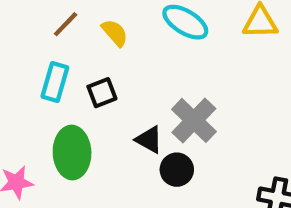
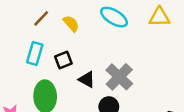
black triangle: (149, 140) -> (87, 79), moved

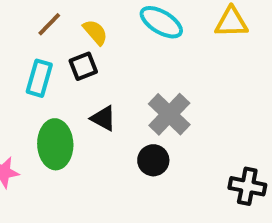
black square: (63, 60) -> (83, 66), moved
black triangle: (87, 79) -> (103, 118), moved

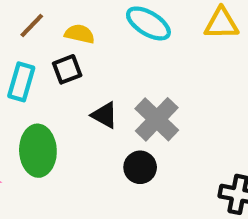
yellow semicircle: (95, 32) -> (80, 34), turned -36
black triangle: (103, 118) -> (105, 115), moved

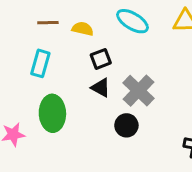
brown line: (32, 26) -> (48, 23), turned 45
black square: (67, 69) -> (101, 59), moved

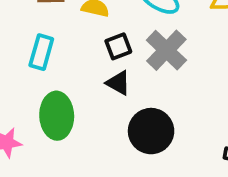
gray cross: (139, 91) -> (166, 50), moved
black circle: (126, 125) -> (151, 131), size x1.5

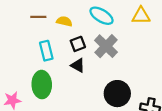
cyan rectangle: (41, 52) -> (46, 51), moved, turned -30
black circle: (151, 131) -> (117, 94), moved

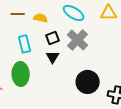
black triangle: (78, 65) -> (53, 57), turned 32

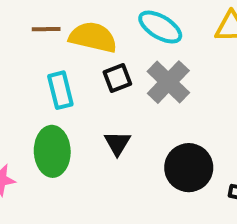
yellow semicircle: (41, 18) -> (93, 37), size x1.6
black triangle: (53, 57) -> (117, 143), moved

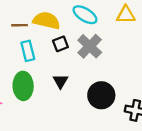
brown line: (46, 29) -> (20, 25), moved

